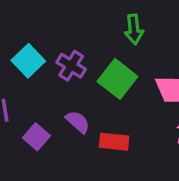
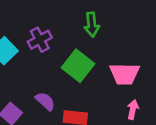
purple cross: (71, 66) -> (40, 40), moved, turned 30

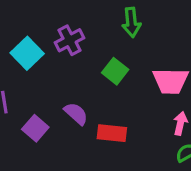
green square: (78, 66) -> (115, 71), size x0.7

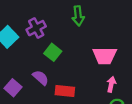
green square: (115, 71) -> (53, 52), moved

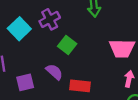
purple square: (13, 88) -> (25, 82), turned 35

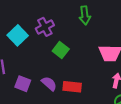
purple semicircle: (54, 72) -> (49, 84), moved
purple square: (25, 82) -> (23, 84), turned 35

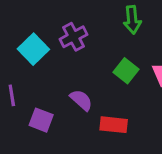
green square: (61, 50) -> (126, 71), moved
purple semicircle: (49, 84) -> (81, 100), moved

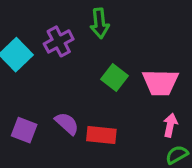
green arrow: (132, 20) -> (100, 23), moved
purple semicircle: (81, 100) -> (67, 124), moved

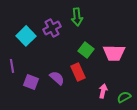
pink arrow: (170, 125) -> (103, 91), moved
red rectangle: (101, 135) -> (78, 72), moved, turned 60

